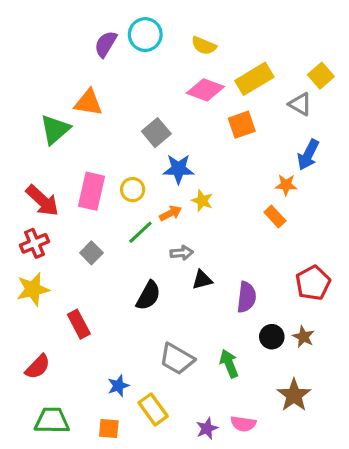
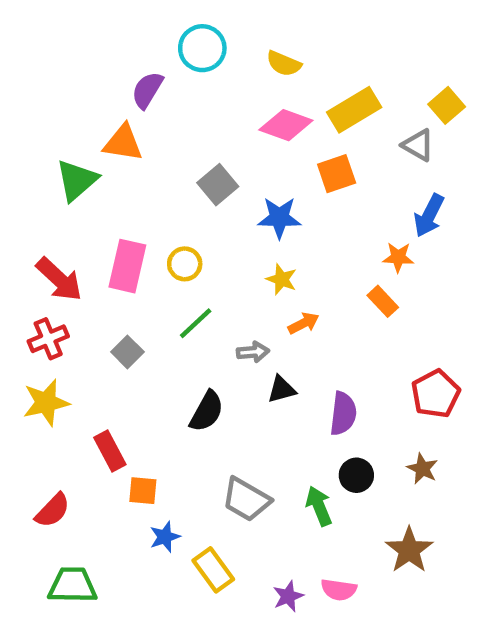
purple semicircle: (106, 44) -> (147, 90), moved
blue star: (178, 169) -> (279, 218), moved
orange arrow: (171, 213) -> (304, 323), moved
black circle: (272, 337) -> (356, 475), moved
orange square: (109, 428) -> (143, 491), moved

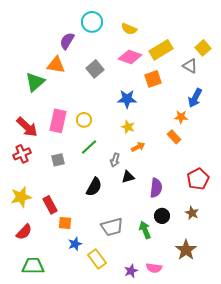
gray square: (218, 185) -> (95, 69), moved
gray square: (127, 352) -> (58, 160), turned 32
gray arrow: (253, 352) -> (115, 160), turned 112
yellow star: (46, 403) -> (21, 197), moved
gray trapezoid: (246, 499) -> (112, 227), turned -45

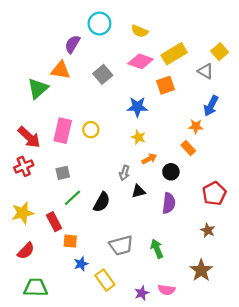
green line: (89, 147) -> (72, 198), moved
black circle: (162, 216) -> (171, 172), moved

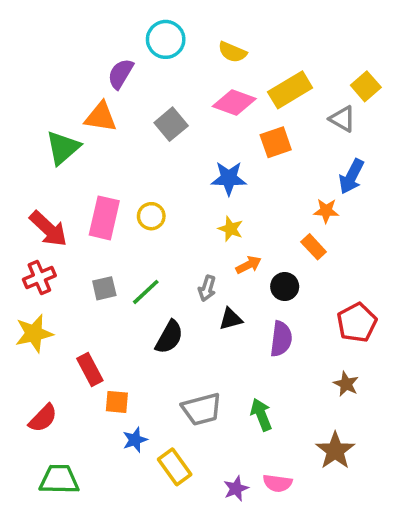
green line: (72, 198) -> (146, 292), moved
yellow star: (23, 213) -> (34, 333), moved

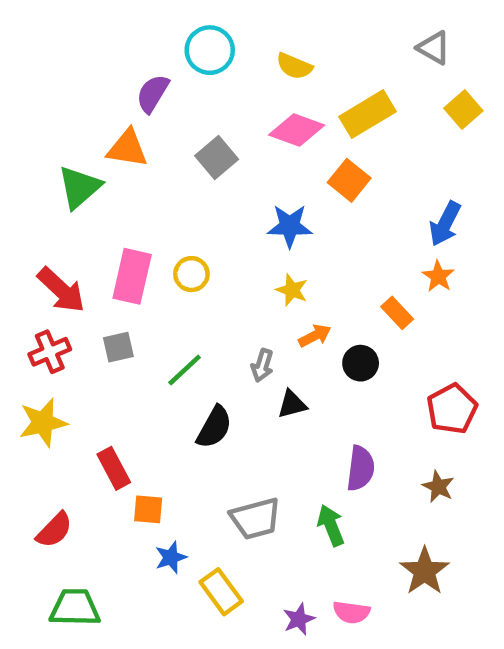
gray triangle: (342, 119) -> (434, 48), moved
orange square: (276, 142) -> (349, 180), turned -32
orange star: (326, 211) -> (438, 276), moved, turned 30
gray square: (104, 288) -> (118, 347), moved
purple semicircle: (281, 339) -> (361, 468), moved

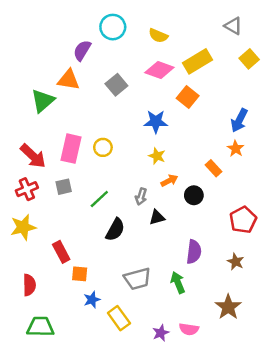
red semicircle: (54, 530) -> (29, 285), turned -45

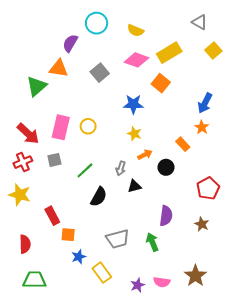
yellow star: (23, 227) -> (20, 195), turned 30
brown star: (228, 307) -> (195, 276), moved

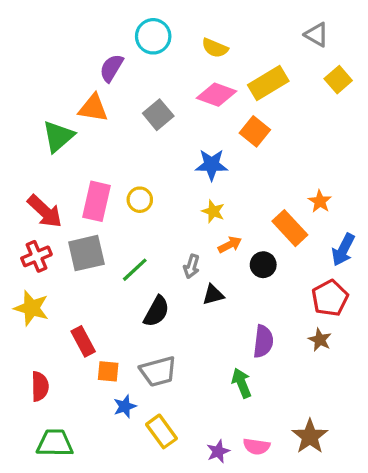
blue arrow: (205, 103) -> (343, 250), moved
orange rectangle: (183, 144) -> (290, 228), size x1.5
gray square: (54, 160) -> (86, 253), size x1.6
brown star: (202, 224) -> (320, 340), moved
gray trapezoid: (118, 239) -> (158, 371), moved

